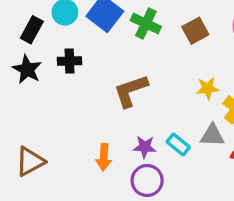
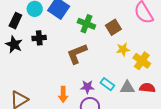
green cross: (146, 24) -> (86, 24), moved
brown square: (195, 31) -> (113, 27), moved
gray triangle: (212, 135) -> (127, 88), moved

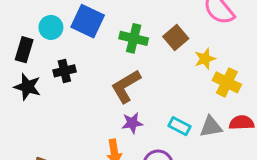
yellow star: (123, 49) -> (205, 59), moved
purple star: (87, 87) -> (132, 123), moved

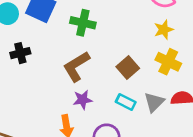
brown square: (176, 38) -> (128, 68), moved
yellow star: (205, 59) -> (164, 30), moved
gray triangle: (211, 127) -> (154, 102), turned -35

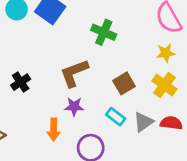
green cross: (83, 23) -> (104, 32), moved
black cross: (20, 53) -> (21, 82), moved, turned -30

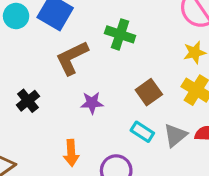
brown L-shape: (74, 73) -> (72, 58), moved
purple star: (74, 107) -> (92, 103), moved

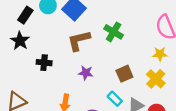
black cross: (28, 101) -> (44, 63), turned 32

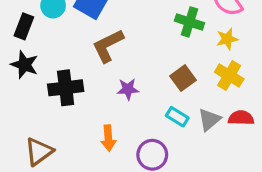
green cross: (114, 32) -> (189, 22), moved
black cross: (44, 63) -> (66, 88), size x1.5

